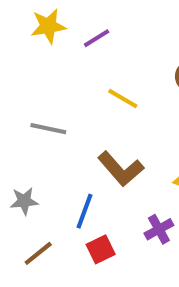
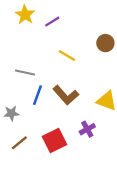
yellow star: (48, 26) -> (25, 15), turned -30
blue line: (84, 211) -> (37, 95), moved
red square: (101, 249) -> (54, 140), size x1.5

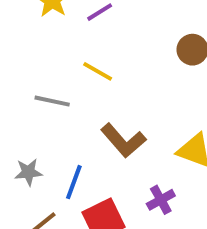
yellow line: (67, 56) -> (98, 71), moved
blue line: (37, 95) -> (74, 182), moved

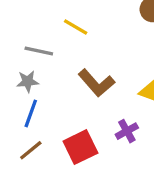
gray star: (28, 172) -> (28, 81), moved
blue line: (74, 182) -> (31, 113), moved

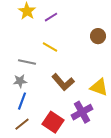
purple cross: (127, 131) -> (82, 112), size x1.5
red square: (80, 147) -> (53, 122), turned -30

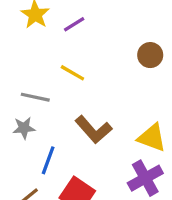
blue line: (22, 101) -> (48, 160), moved
purple cross: (82, 112) -> (145, 178), moved

